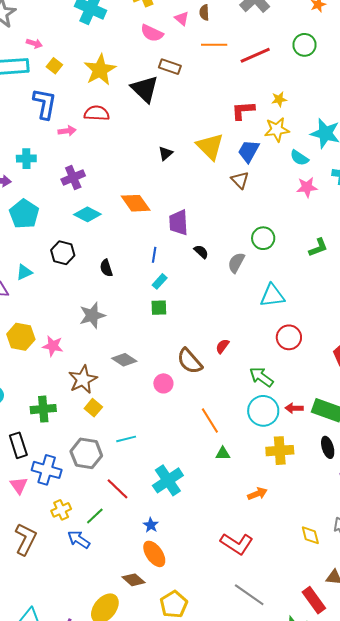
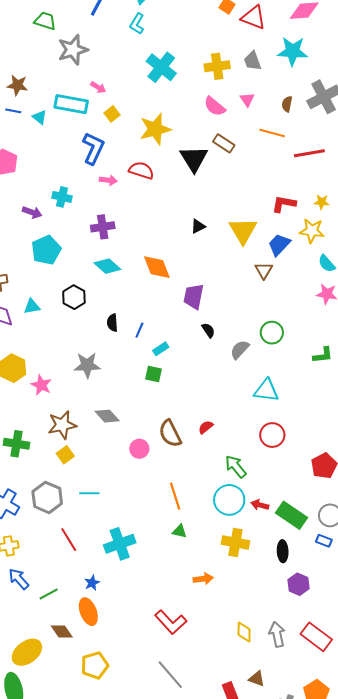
brown semicircle: (204, 12) -> (287, 104), moved
blue line: (154, 255) -> (139, 330), moved
green line: (95, 516) -> (49, 594), moved

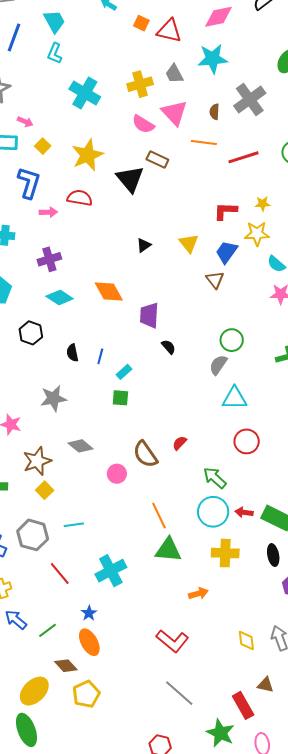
pink triangle: (247, 100) -> (174, 113), size x1.8
yellow triangle: (243, 231) -> (189, 243), size x0.7
gray semicircle: (240, 350) -> (218, 365), moved
green triangle: (180, 531) -> (168, 550), size x1.8
yellow pentagon: (95, 665) -> (86, 694), moved

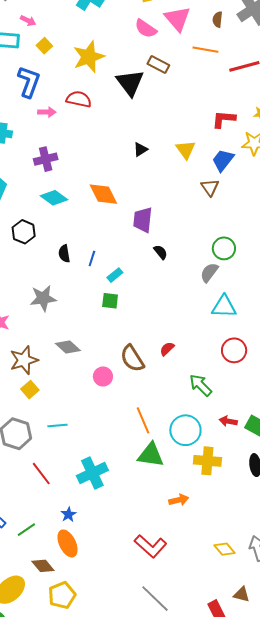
cyan circle: (213, 512) -> (185, 430), moved
yellow diamond: (246, 640) -> (224, 549), turned -35

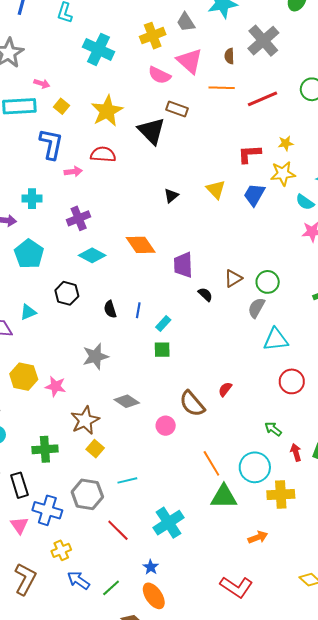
brown triangle: (210, 187) -> (233, 278), moved, turned 42
green arrow: (201, 385) -> (273, 429), moved, size x0.7
red arrow: (228, 421) -> (296, 452), turned 72

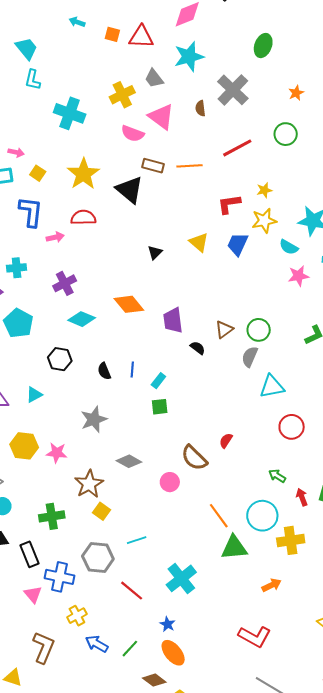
orange line: (222, 88) -> (189, 166), moved
cyan triangle: (28, 312) -> (34, 395), moved

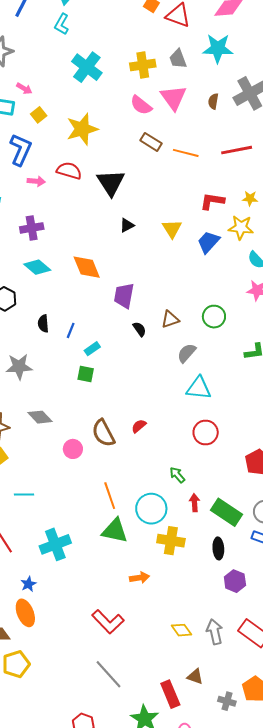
black triangle: (130, 190) -> (111, 183), moved
green circle: (259, 330) -> (214, 317), moved

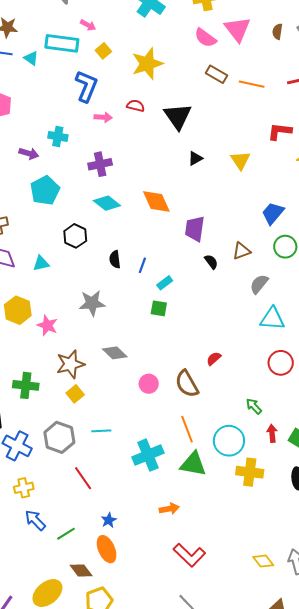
red semicircle: (69, 171) -> (136, 106), size x0.7
blue trapezoid: (208, 242) -> (273, 213), moved
brown semicircle: (103, 433) -> (187, 384), moved
cyan cross: (55, 544) -> (148, 455), moved
orange arrow: (139, 578) -> (169, 509), moved

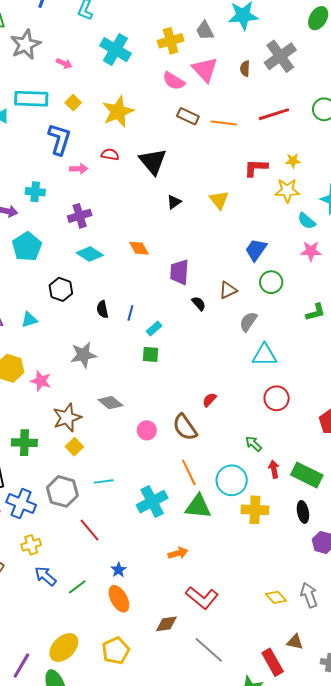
pink arrow: (88, 25) -> (64, 63), moved
orange diamond: (156, 201) -> (139, 248), size x0.7
brown diamond: (81, 571) -> (166, 624), moved, turned -55

